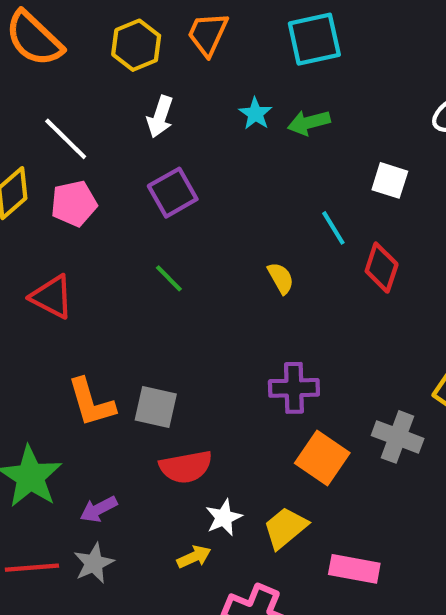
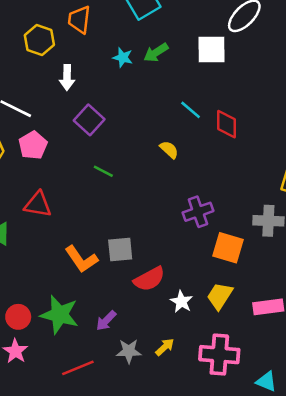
white square: (390, 180) -> (212, 49), moved, size x1.4
yellow arrow: (194, 557) -> (165, 347), moved
gray star: (94, 563) -> (129, 351), moved, turned -30

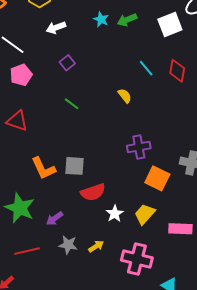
white square: (212, 49) -> (170, 25), turned -30
white arrow: (67, 78) -> (56, 28), turned 60
purple square: (89, 120) -> (67, 63), size x0.7
red diamond: (227, 124) -> (177, 71), moved

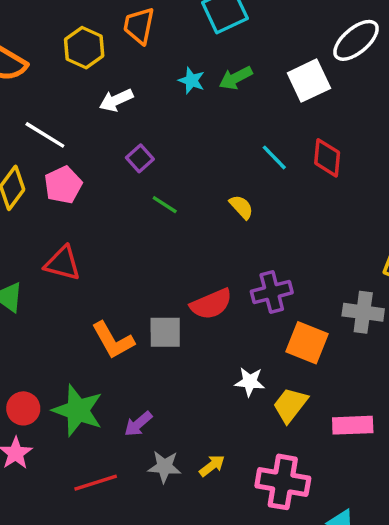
green line: (72, 104) -> (165, 205), moved
red semicircle: (93, 192) -> (211, 304), moved
white star: (115, 214) -> (250, 382), moved, turned -30

